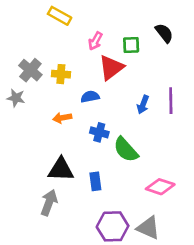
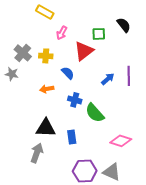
pink arrow: (95, 41) -> (62, 33), moved
blue semicircle: (90, 97) -> (68, 73), turned 56
blue arrow: (143, 105) -> (108, 79), turned -152

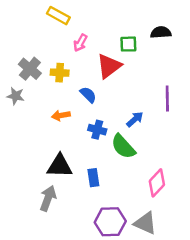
black semicircle: (124, 25) -> (161, 32), turned -56
blue arrow: (108, 79) -> (135, 119), moved
pink diamond: (121, 141) -> (157, 183), turned -65

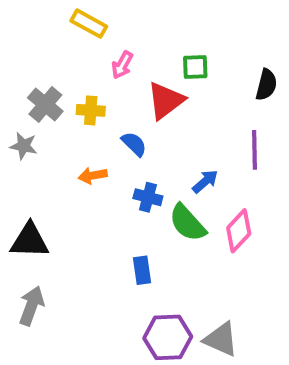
black semicircle: (161, 32) -> (266, 85), moved, turned 108
black triangle: (60, 166) -> (30, 241), moved
pink diamond: (157, 183) -> (239, 231), moved
gray arrow: (48, 198) -> (31, 306), moved

